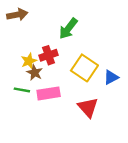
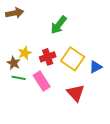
red cross: (49, 55) -> (48, 57), moved
brown star: (35, 73) -> (14, 63), moved
pink rectangle: (49, 93) -> (42, 81), turned 66

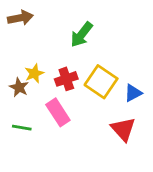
green line: (19, 78) -> (22, 128), moved
red triangle: (76, 93) -> (123, 129), moved

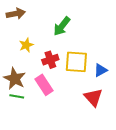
yellow star: (34, 73) -> (26, 45), moved
yellow square: (101, 82) -> (76, 62), turned -30
brown star: (19, 87) -> (15, 79), moved, size x1.5

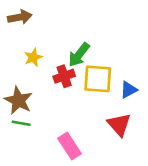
green arrow: (62, 26) -> (79, 55), moved
pink rectangle: (44, 85) -> (69, 146), moved

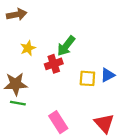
yellow square: (98, 79) -> (87, 78), moved, size x0.7
brown star: (18, 100) -> (16, 84), turned -30
red triangle: (119, 125) -> (104, 123), moved

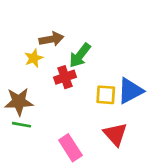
brown arrow: (17, 14) -> (51, 39), moved
blue triangle: (108, 75) -> (130, 91), size x1.5
red triangle: (104, 123) -> (115, 134), moved

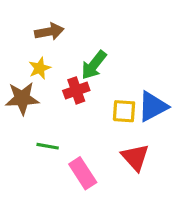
brown arrow: (51, 39) -> (49, 32), moved
brown star: (19, 102) -> (22, 98), moved
green line: (22, 125) -> (48, 146), moved

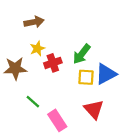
green arrow: (94, 65) -> (82, 54), moved
yellow star: (40, 68) -> (37, 49), moved
green line: (48, 146) -> (33, 102), turned 32

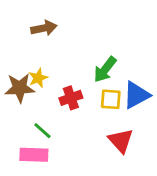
yellow star: (37, 49) -> (38, 78), moved
red cross: (53, 63) -> (71, 98), moved
pink rectangle: (57, 120) -> (34, 155), moved, turned -55

